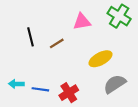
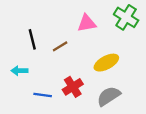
cyan arrow: (16, 84) -> (19, 71), moved
gray semicircle: (115, 84) -> (109, 96), moved
red cross: (69, 93) -> (73, 87), moved

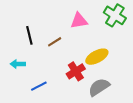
red cross: (73, 87) -> (76, 71), moved
blue line: (43, 95) -> (39, 86), turned -35

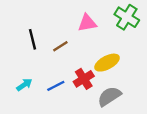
cyan arrow: (18, 64) -> (24, 85), moved, turned 144
blue line: (39, 86) -> (56, 86), moved

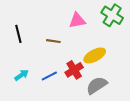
black line: (33, 39) -> (18, 34), moved
brown line: (60, 46) -> (53, 41), turned 40

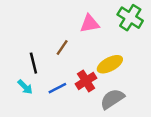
black line: (18, 34) -> (33, 63), moved
brown line: (53, 41) -> (62, 48), turned -64
cyan arrow: (21, 75) -> (25, 87), turned 80

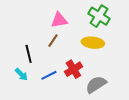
green cross: (130, 18) -> (99, 16), moved
pink triangle: (90, 24) -> (59, 20), moved
yellow ellipse: (110, 64) -> (93, 43), moved, turned 35

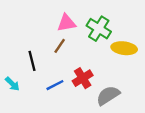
green cross: (99, 16) -> (99, 29), moved
yellow ellipse: (93, 43) -> (124, 48), moved
cyan arrow: (21, 74) -> (12, 84), moved

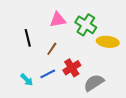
brown line: (60, 46) -> (52, 49), moved
black line: (32, 61) -> (28, 38), moved
cyan arrow: (12, 84) -> (27, 80), moved

